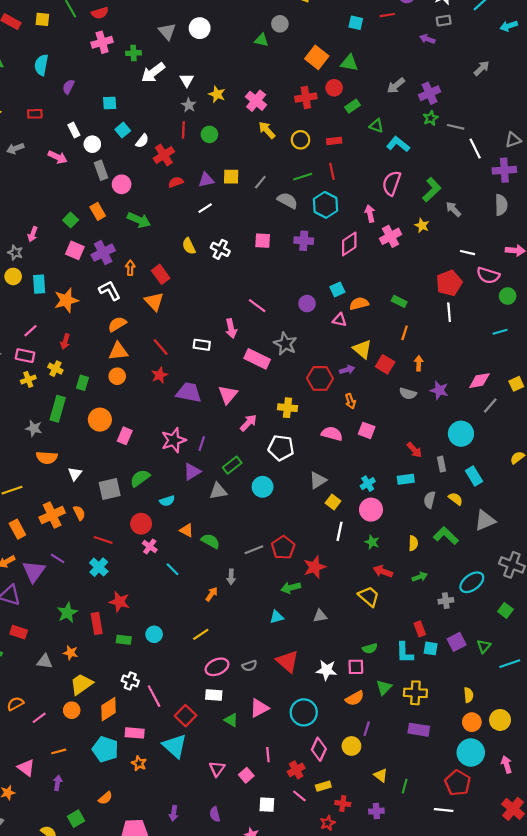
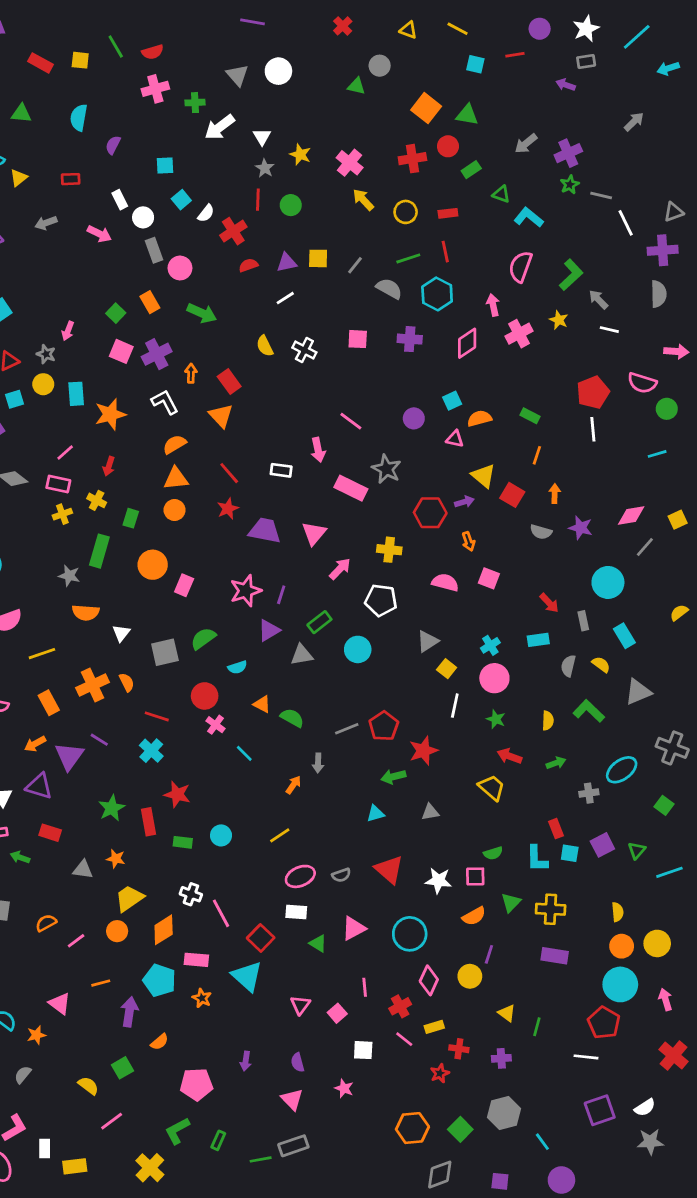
white line: (467, 253) -> (609, 330), moved
purple arrow: (58, 783) -> (129, 1012), moved, size x1.5

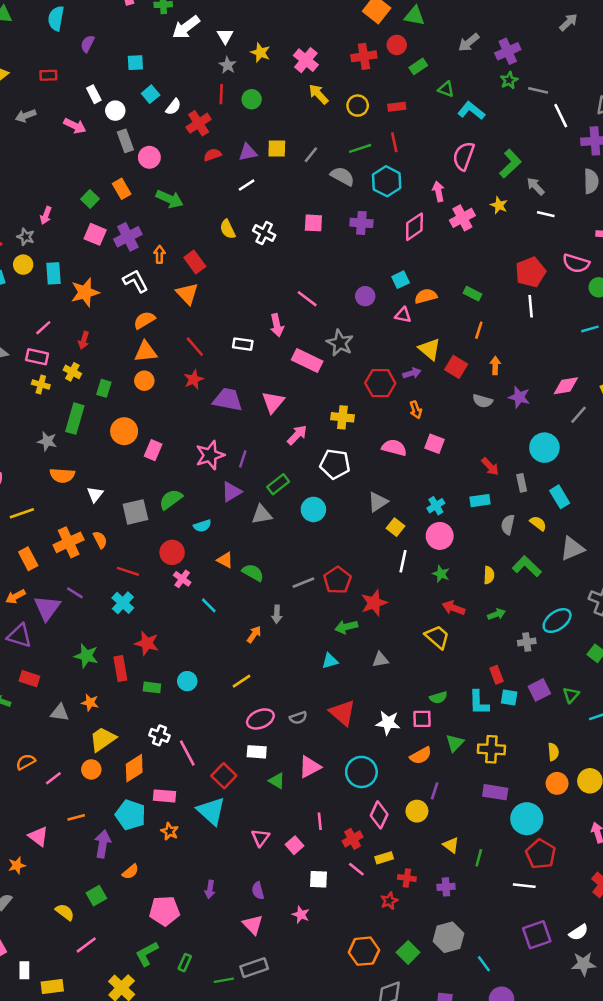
yellow cross: (62, 514) -> (41, 384), turned 36
green star: (112, 808) -> (86, 656), turned -30
cyan circle: (620, 984) -> (527, 819), moved

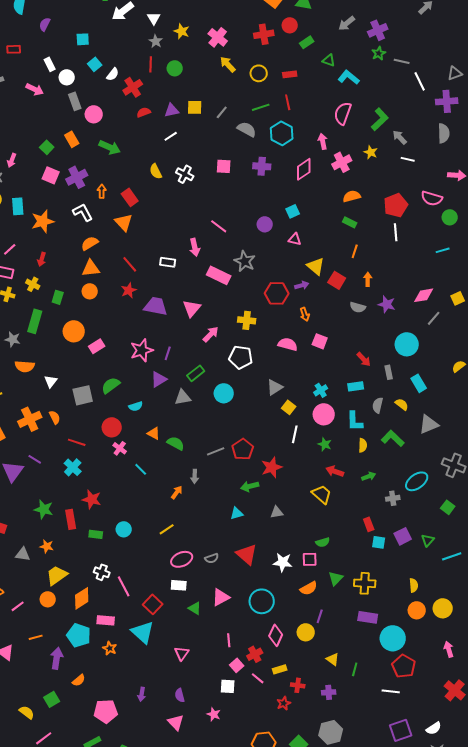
orange semicircle: (426, 296) -> (352, 196), moved
pink rectangle: (153, 450) -> (97, 346), turned 35
cyan L-shape: (479, 703) -> (355, 421), moved
pink square: (295, 845) -> (237, 665), moved

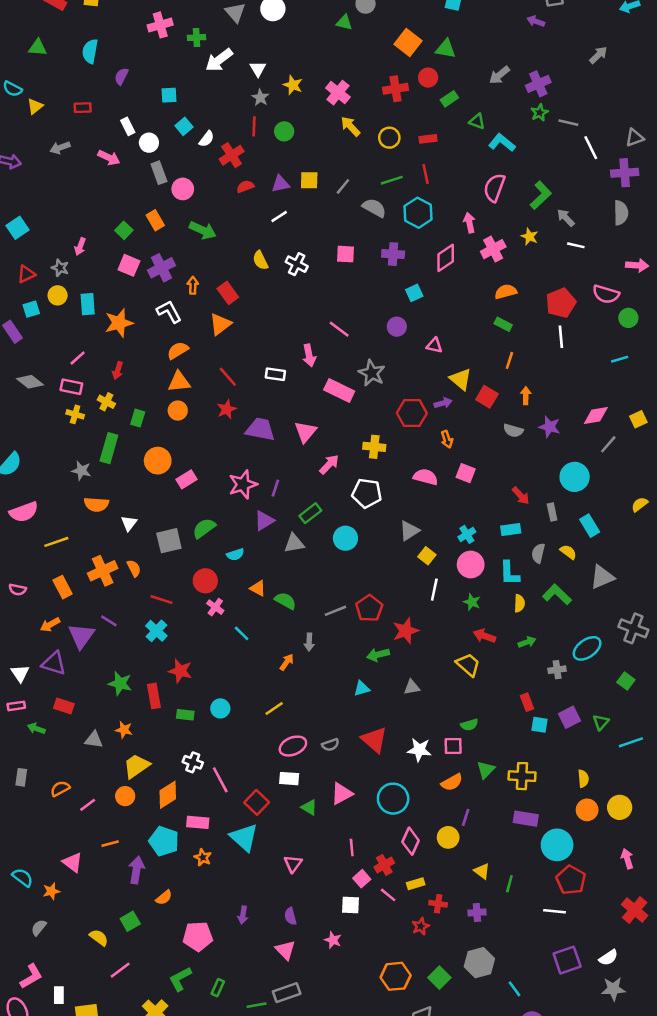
cyan square: (293, 211) -> (414, 293), moved
orange triangle: (124, 222) -> (220, 324), turned 36

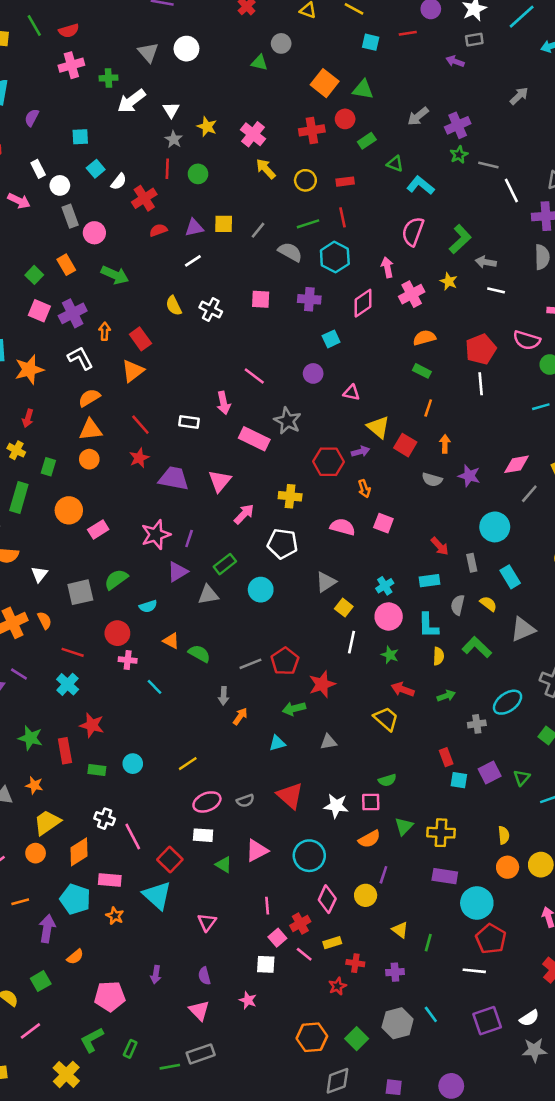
gray arrow: (566, 218) -> (486, 262), turned -36
pink cross: (215, 607) -> (128, 660), turned -30
orange arrow: (287, 662) -> (240, 716), moved
cyan line: (514, 989) -> (431, 1014), moved

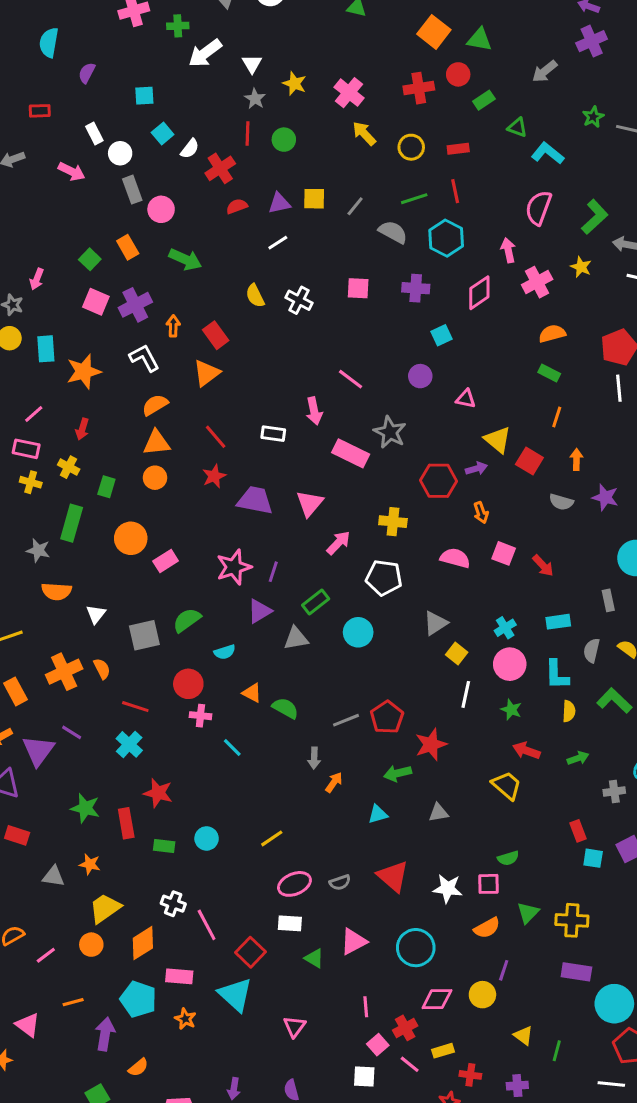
purple cross: (458, 125) -> (592, 41), moved
red arrow: (440, 546) -> (543, 566), moved
pink diamond: (327, 899) -> (437, 999), turned 64

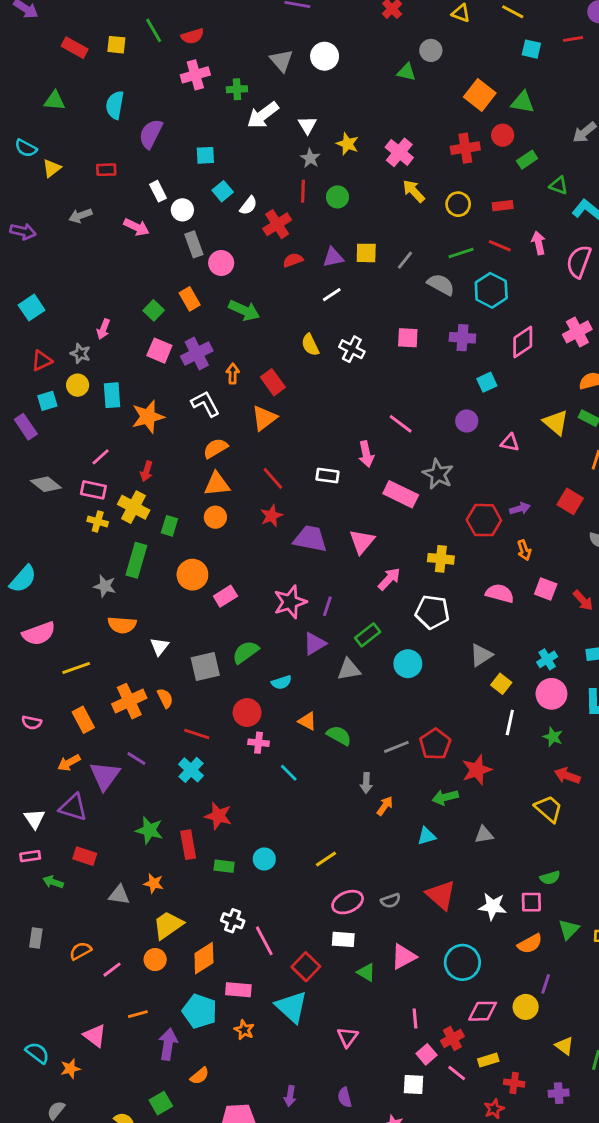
purple semicircle: (87, 73) -> (151, 134), size x1.5
red line: (455, 191) -> (500, 246), turned -55
pink arrow: (508, 250) -> (539, 243), moved
yellow triangle: (498, 440) -> (556, 422), moved
yellow cross: (69, 467) -> (134, 507), size x1.5

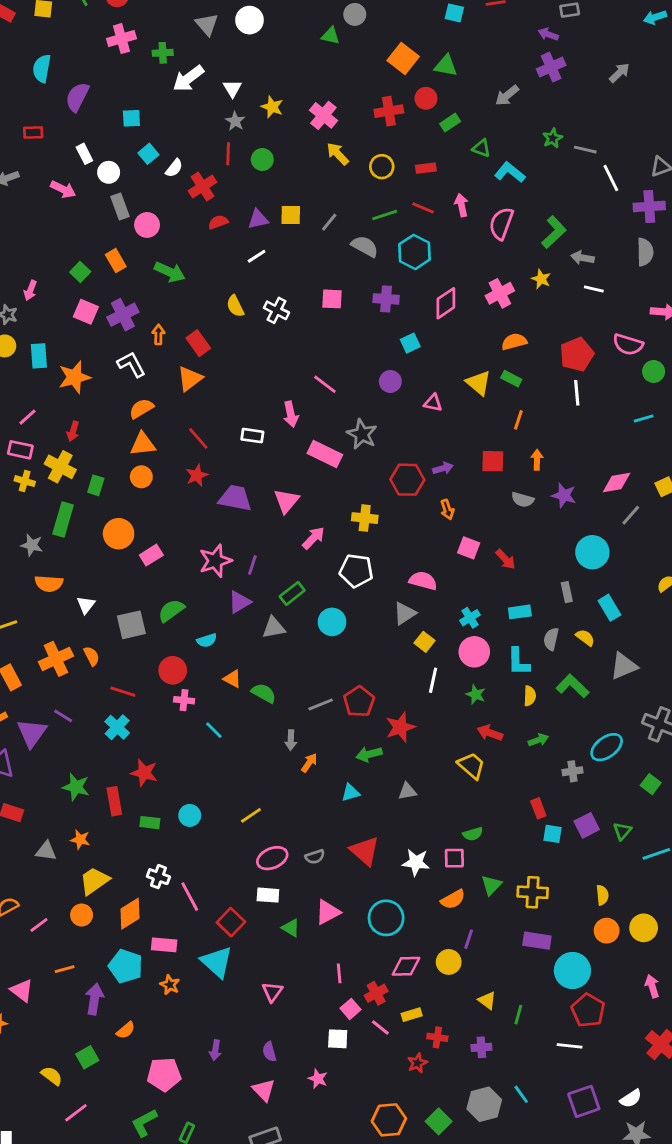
red square: (570, 501) -> (493, 461), turned -30
pink semicircle: (500, 593) -> (423, 581), moved

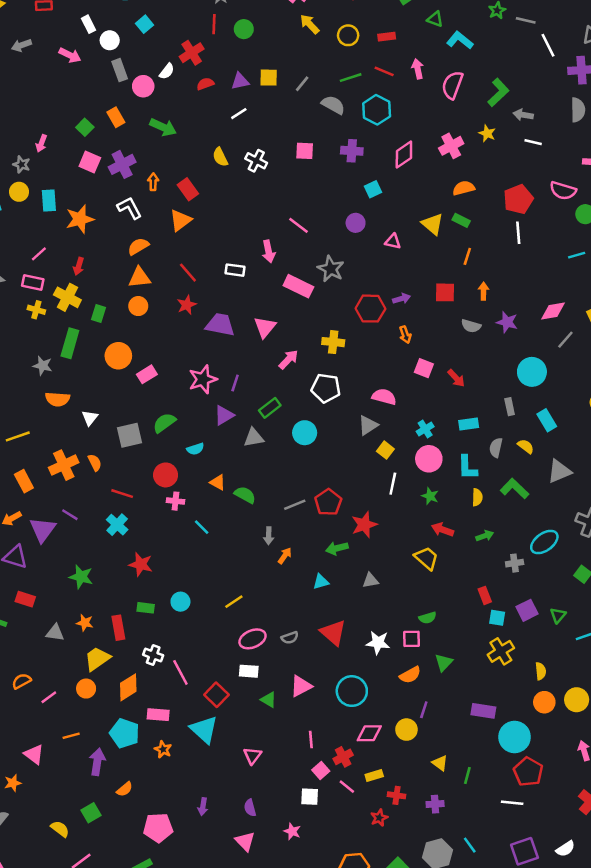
white semicircle: (174, 168) -> (167, 71), moved
red rectangle: (114, 801) -> (118, 628), moved
yellow cross: (533, 892) -> (501, 651), moved, turned -35

